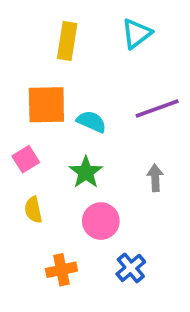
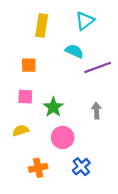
orange square: (46, 105) -> (29, 65), size x0.6
cyan semicircle: (91, 122) -> (74, 51), moved
pink square: (26, 159) -> (25, 97), moved, turned 35
yellow semicircle: (33, 210) -> (21, 130), turned 84

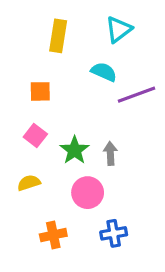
pink square: (25, 97) -> (35, 135), turned 35
gray arrow: (96, 111) -> (110, 153), moved
blue cross: (81, 167) -> (114, 233), turned 30

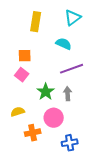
purple line: (137, 95) -> (72, 69), moved
pink square: (35, 135) -> (22, 75), moved
orange cross: (53, 235) -> (33, 133), moved

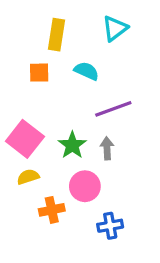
cyan semicircle: (64, 44) -> (86, 71), moved
orange square: (25, 56) -> (39, 73), moved
pink square: (22, 75) -> (25, 139), moved, size x1.6

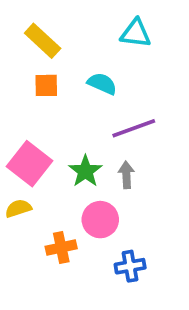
cyan triangle: (115, 28) -> (136, 33), turned 44
yellow rectangle: (56, 35) -> (43, 41), moved, turned -56
yellow semicircle: (28, 177) -> (18, 208), moved

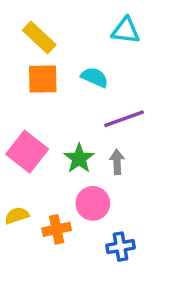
orange square: (46, 85) -> (43, 79), size x1.4
yellow semicircle: (18, 208) -> (17, 215), moved

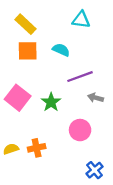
gray arrow: (117, 162) -> (96, 98), moved, turned -72
pink circle: (93, 203) -> (80, 130), moved
yellow semicircle: (17, 215) -> (11, 149), moved
blue cross: (120, 247) -> (94, 170), moved, turned -30

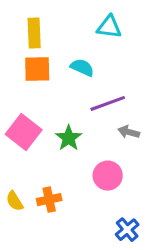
yellow rectangle: (25, 24) -> (34, 33), turned 45
yellow semicircle: (11, 149) -> (15, 201), turned -104

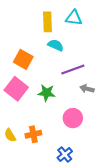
yellow rectangle: (34, 33) -> (48, 22), moved
orange square: (37, 69) -> (23, 59), moved, turned 30
green star: (69, 138) -> (47, 93), turned -30
blue cross: (127, 230) -> (65, 154), moved

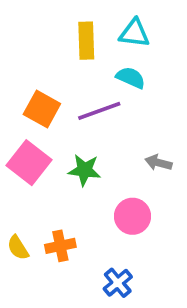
cyan semicircle: (56, 45) -> (131, 78), moved
purple line: (73, 70) -> (99, 111), moved

